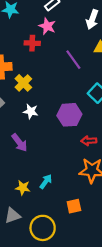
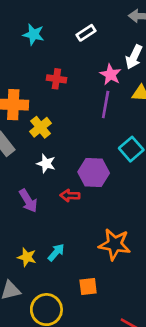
pink star: (47, 26) -> (111, 75), moved
purple line: (73, 60) -> (106, 104), turned 40
red arrow: (89, 141) -> (70, 196), moved

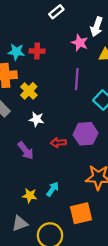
cyan star: (34, 34) -> (16, 52), moved
purple line: (106, 104) -> (77, 79), moved
purple hexagon: (94, 173) -> (86, 134), moved
orange square: (88, 286) -> (81, 213), size x1.5

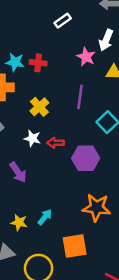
yellow cross: (29, 91) -> (39, 107), moved
red arrow: (58, 143) -> (55, 143), moved

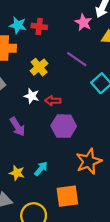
purple line: (80, 97) -> (77, 59), turned -65
purple hexagon: (86, 158) -> (64, 126), moved
orange star: (96, 207) -> (89, 161), turned -30

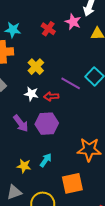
red cross: (39, 26) -> (48, 29), moved, turned 32
purple line: (77, 59) -> (71, 83), moved
purple hexagon: (64, 126) -> (47, 124), moved
orange star: (89, 161) -> (89, 150), turned 30

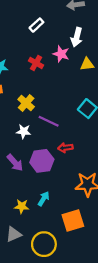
purple line: (71, 83) -> (49, 121), moved
red arrow: (51, 96) -> (65, 148), moved

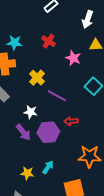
pink star: (61, 54) -> (73, 58), moved
white star: (24, 131) -> (31, 112), moved

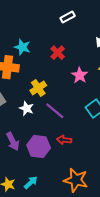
white star: (31, 112) -> (26, 108), moved

